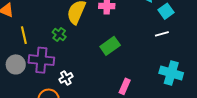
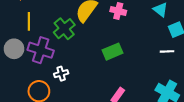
green cross: (59, 34) -> (64, 29), size x1.5

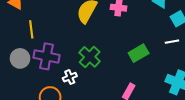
green cross: (64, 29) -> (90, 57), moved
green rectangle: (112, 52) -> (139, 53), moved

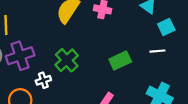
purple cross: (47, 56) -> (20, 56), turned -35

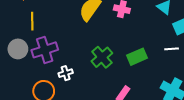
green cross: (67, 60) -> (102, 57), moved

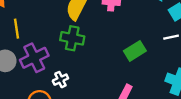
green cross: (102, 57) -> (72, 38), moved, turned -30

